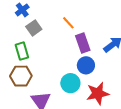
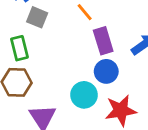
gray square: (34, 28) -> (37, 17), turned -35

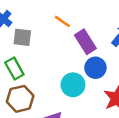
cyan circle: (84, 95) -> (73, 85), moved

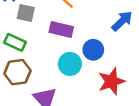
purple rectangle: (85, 42) -> (61, 30), moved, turned -50
green rectangle: (14, 68) -> (15, 42), turned -42

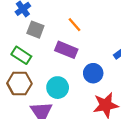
cyan circle: (70, 64) -> (58, 88), moved

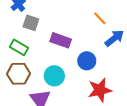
orange line: (75, 25) -> (100, 18), moved

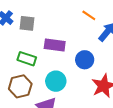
gray square: (31, 23) -> (27, 23), moved
green rectangle: (19, 47) -> (27, 59), moved

